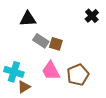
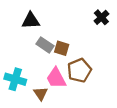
brown pentagon: (78, 75) -> (79, 70), moved
brown triangle: (24, 87) -> (41, 94), moved, turned -32

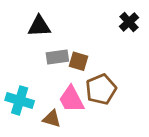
gray rectangle: (45, 45) -> (57, 57), turned -42
brown triangle: (41, 94) -> (52, 119), turned -40

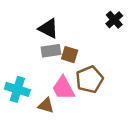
black triangle: (39, 26) -> (48, 28), moved, turned 30

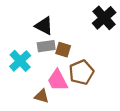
black cross: (114, 20) -> (104, 18), size x1.5
cyan cross: (17, 89) -> (20, 61), moved, turned 30

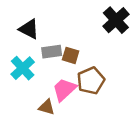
black triangle: (44, 26) -> (29, 29), moved
pink trapezoid: (58, 80) -> (64, 90), turned 75

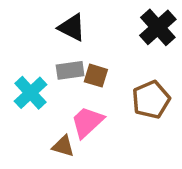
black triangle: (29, 29) -> (72, 27), moved
brown pentagon: (91, 81) -> (151, 100), moved

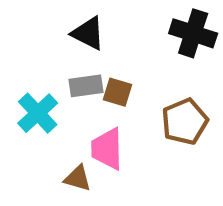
black cross: (158, 27) -> (193, 33), turned -30
pink trapezoid: (87, 122) -> (107, 149), turned -48

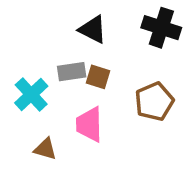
black triangle: (88, 33) -> (93, 29), moved
brown triangle: (78, 178) -> (45, 149), moved

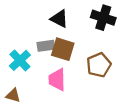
brown square: (98, 77) -> (63, 49), size x1.5
brown triangle: (45, 149) -> (13, 95), moved

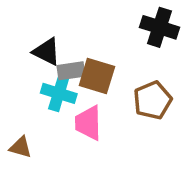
black triangle: (59, 19) -> (47, 52), moved
cyan cross: (20, 60) -> (59, 93), moved, turned -30

